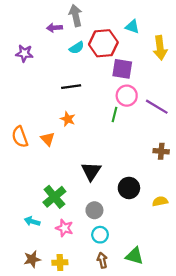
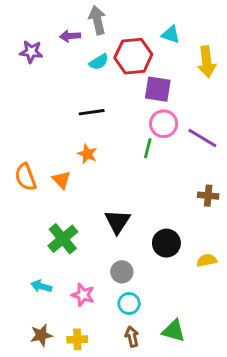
purple star: (24, 53) -> (31, 52), moved
green cross: (54, 197) -> (63, 239), moved

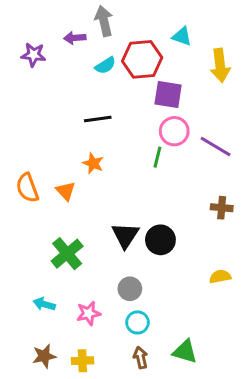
black circle: (166, 243) -> (160, 240), moved
pink star: (83, 295) -> (89, 313), turned -30

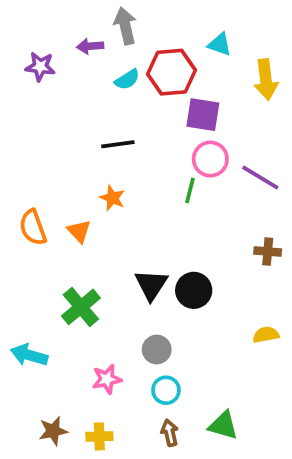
cyan arrow: (44, 304) -> (29, 355), moved, size x1.4

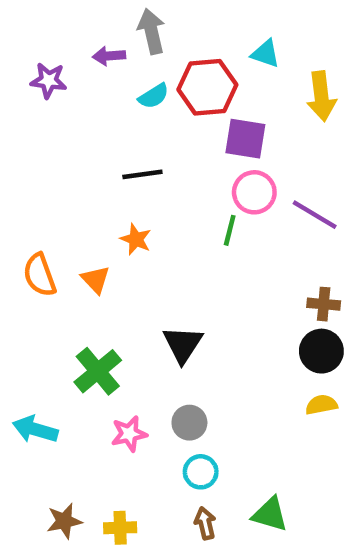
black circle: (194, 290) -> (321, 351), moved
pink star: (107, 379) -> (129, 434), moved

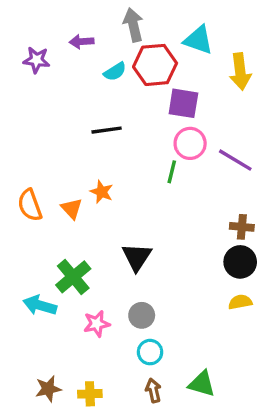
gray arrow: (151, 31) -> (133, 25), moved
cyan triangle: (265, 54) -> (198, 40), size x1.4
orange star: (136, 239) -> (102, 192), moved
cyan arrow: (35, 429) -> (40, 305), moved

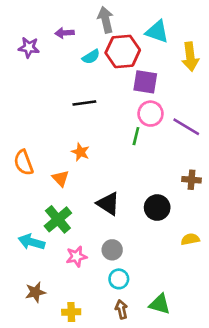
orange triangle: (72, 209) -> (61, 178), moved
black triangle: (137, 257) -> (108, 204), turned -30
black circle: (240, 262) -> (157, 208), moved
brown star: (48, 389) -> (35, 292), moved

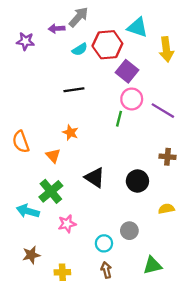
gray arrow: (106, 20) -> (79, 17), moved, turned 55
purple square: (145, 82) -> (127, 71), turned 30
gray circle: (112, 250) -> (129, 231), moved
green triangle: (160, 304) -> (152, 265), moved, turned -30

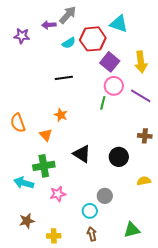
yellow arrow: (166, 49) -> (141, 62), moved
green cross: (51, 191) -> (44, 166), turned 30
gray circle: (129, 231) -> (105, 196), moved

